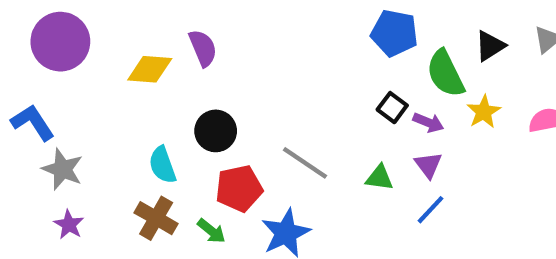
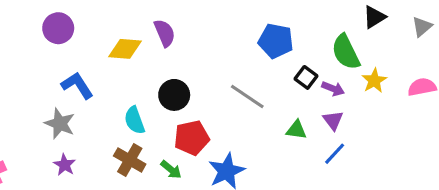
blue pentagon: (394, 33) -> (276, 41), moved
purple circle: (60, 42) -> (58, 28), size x0.7
black triangle: (490, 46) -> (374, 17), moved
blue L-shape: (33, 122) -> (77, 85), moved
gray line: (305, 163) -> (247, 97), moved

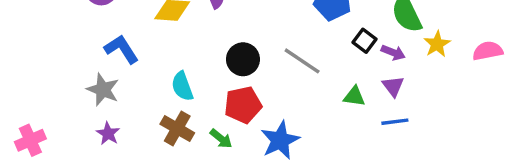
black circle: (174, 95) -> (243, 59), moved
blue line: (335, 154) -> (395, 122), turned 40

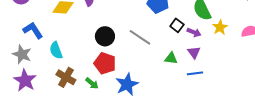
cyan semicircle: (182, 86) -> (56, 50), moved
red pentagon: (243, 105) -> (105, 63), turned 30
purple star: (108, 134) -> (25, 80), size x1.6

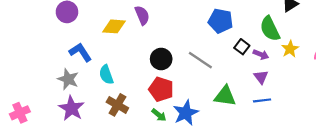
green triangle: (171, 58) -> (225, 96), moved, size x1.5
green arrow: (92, 83) -> (159, 115), moved

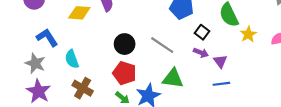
purple arrow: (261, 55) -> (201, 53), moved
green triangle: (225, 96) -> (173, 78), moved

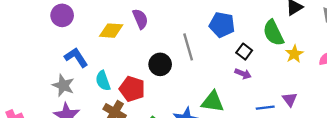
gray line: (162, 45) -> (188, 47), moved, turned 40
purple triangle: (220, 61) -> (290, 99), moved
red pentagon: (125, 73) -> (132, 89), moved

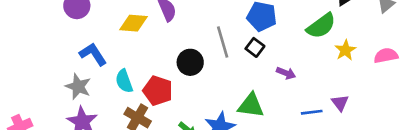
green semicircle: (273, 33) -> (321, 26), turned -100
black square: (244, 52) -> (255, 47), moved

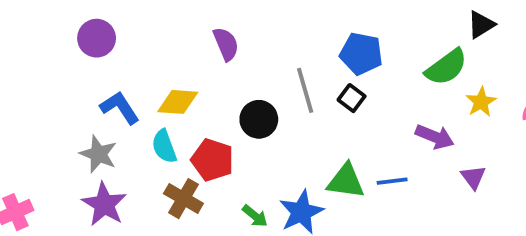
yellow diamond: (134, 23) -> (178, 102), moved
purple arrow: (286, 73) -> (435, 137), moved, size x1.4
blue line: (312, 112) -> (392, 181), moved

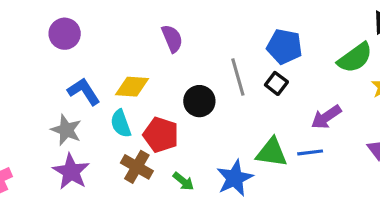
purple arrow: (435, 137) -> (326, 117), moved, turned 124
green arrow: (255, 216) -> (183, 181), moved

